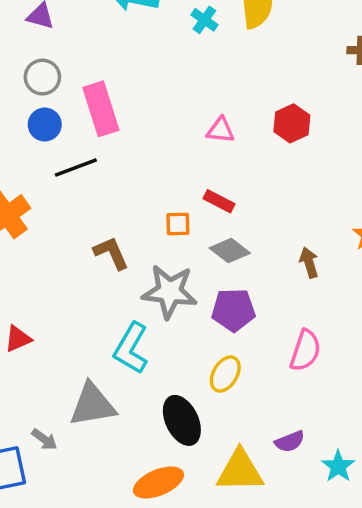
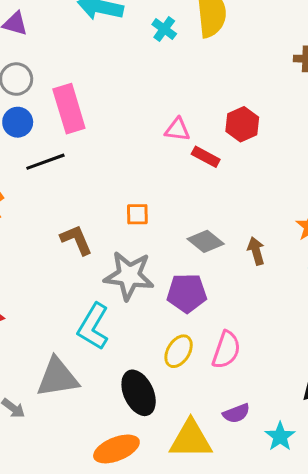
red rectangle: (219, 201) -> (206, 157), moved
gray diamond: (230, 251) -> (206, 241), moved
pink semicircle: (305, 350) -> (226, 350), moved

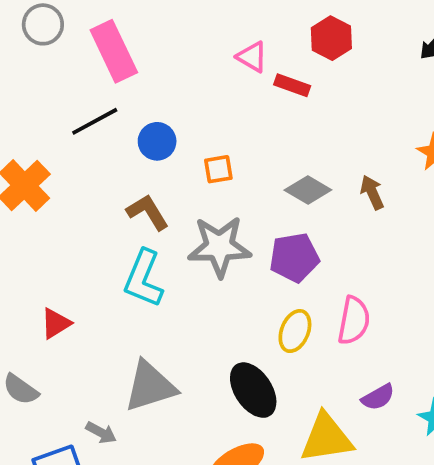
blue circle: (18, 122) -> (157, 141), moved
pink triangle: (177, 130) -> (252, 57), turned 32
cyan L-shape: (93, 327) -> (144, 278), moved

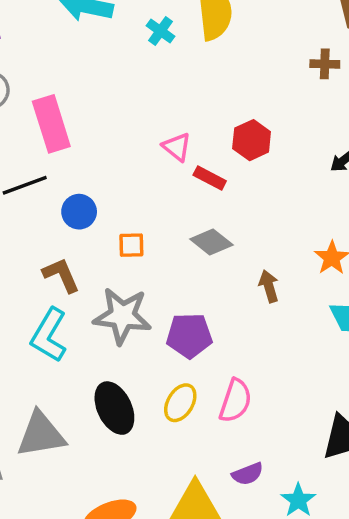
gray diamond: (308, 190) -> (211, 242), moved
black ellipse: (253, 390) -> (114, 408), moved

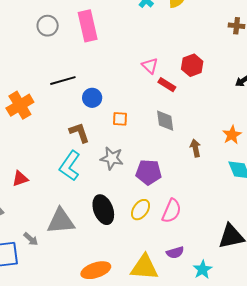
pink rectangle: (51, 124) -> (88, 26), moved
gray diamond: (211, 242) -> (165, 121), turned 40
gray star: (122, 316) -> (112, 158), size x0.7

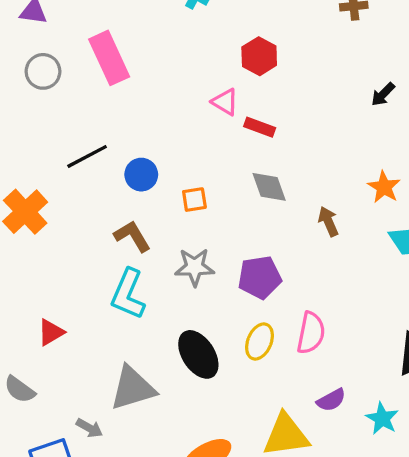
red hexagon: (192, 65) -> (259, 56), moved

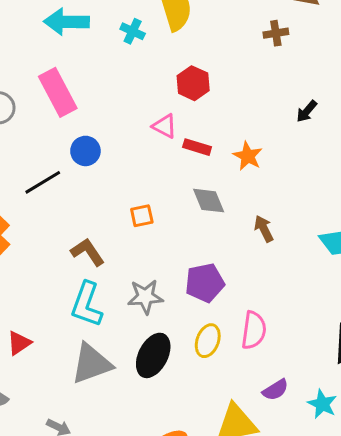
blue circle: (141, 175) -> (85, 151), moved
orange star: (384, 187) -> (248, 156), moved
gray star: (195, 267) -> (145, 297), moved
black ellipse: (198, 354) -> (153, 355), turned 63
gray triangle: (133, 388) -> (91, 364), moved

